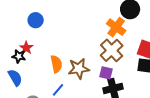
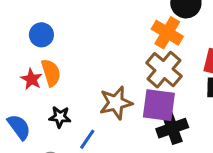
black star: (19, 56) -> (60, 117), moved
orange semicircle: (56, 64) -> (51, 73), moved
purple square: (106, 73) -> (159, 105), size x1.6

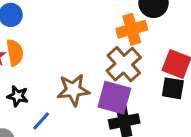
orange cross: (167, 33) -> (132, 29), turned 36

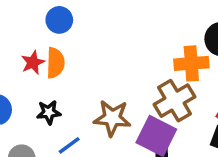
black star: (18, 96) -> (49, 112), turned -30

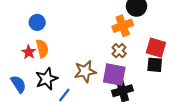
brown cross: (175, 101) -> (119, 51), size x0.6
black star: (49, 112) -> (47, 79), size x1.5

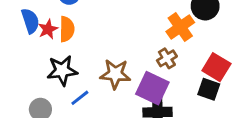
orange cross: (123, 26) -> (180, 27), turned -30
blue semicircle: (18, 84) -> (30, 21), moved

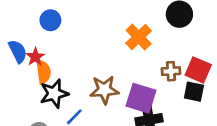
orange cross: (180, 27) -> (139, 37), moved
orange semicircle: (67, 29) -> (43, 72), moved
brown cross: (167, 58) -> (171, 71), moved, turned 36

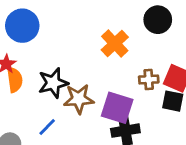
blue circle: (50, 20) -> (22, 26), size x1.5
black star: (54, 94) -> (53, 83), moved

